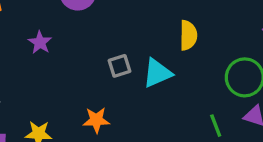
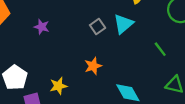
green line: (216, 126) -> (160, 49), moved

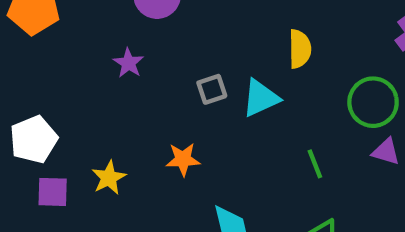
purple star: (42, 27) -> (128, 63), moved
yellow star: (58, 86) -> (109, 178), turned -30

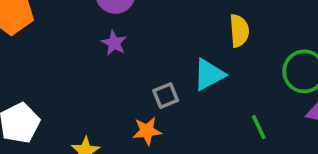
purple star: (128, 63) -> (114, 43), moved
gray square: (212, 89) -> (166, 96), moved

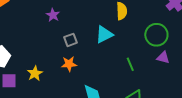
gray square: (166, 96) -> (70, 40), moved

